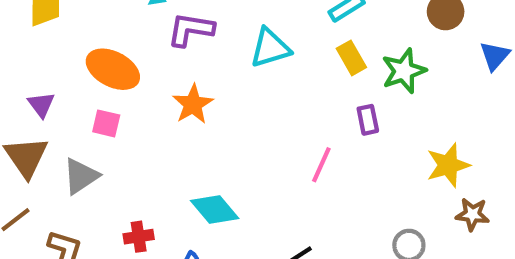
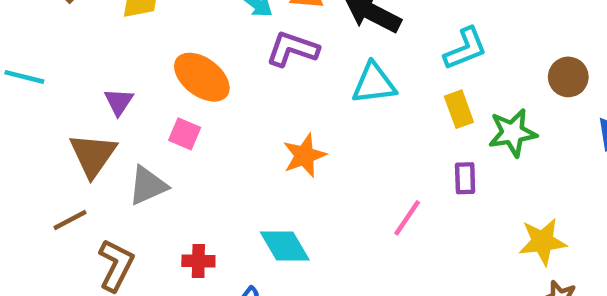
orange star: (193, 104) -> (304, 155), moved

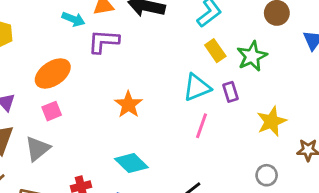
orange ellipse: (202, 77) -> (53, 73), turned -56
cyan triangle: (374, 83) -> (197, 87), moved
pink square: (185, 134) -> (52, 111), turned -30
yellow star: (543, 242) -> (271, 121), moved

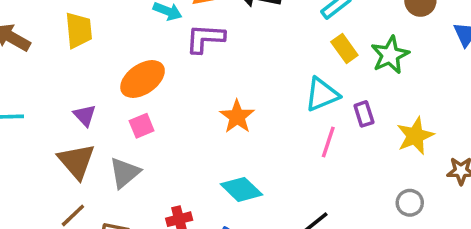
purple rectangle: (230, 92) -> (364, 114), moved

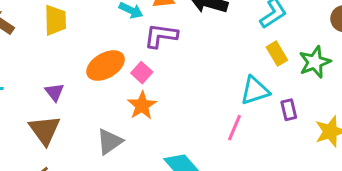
orange star: (237, 117) -> (142, 105), moved
pink square: (142, 126) -> (142, 73), moved, turned -30
pink line: (328, 142) -> (234, 128), moved
gray triangle: (125, 173) -> (109, 142), moved

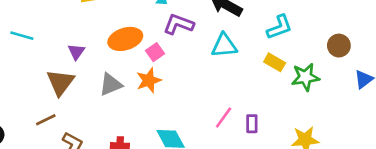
yellow rectangle: (277, 54) -> (275, 62), turned -42
cyan triangle: (255, 91) -> (224, 46), moved
purple rectangle: (289, 110) -> (252, 124), moved
gray triangle: (109, 142) -> (111, 84), moved

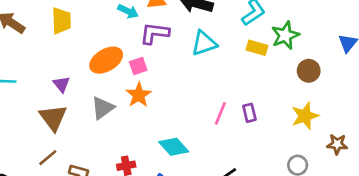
brown circle: (339, 46) -> (309, 71), moved
pink square: (155, 52) -> (138, 66), turned 30
green star: (305, 77) -> (285, 35), moved

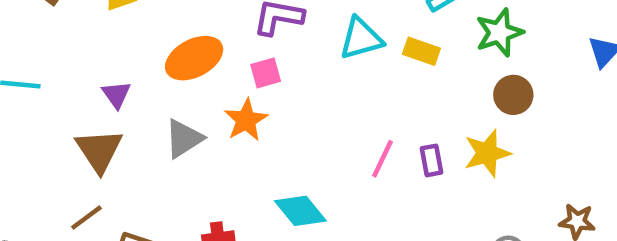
yellow rectangle: (257, 48) -> (421, 51), moved
pink square: (138, 66) -> (266, 73), moved
brown circle: (309, 71) -> (513, 95), moved
yellow star: (305, 116) -> (487, 153), moved

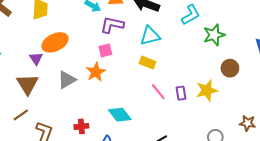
yellow rectangle: (421, 51) -> (148, 63), moved
orange ellipse: (194, 58) -> (55, 42), moved
brown circle: (513, 95) -> (230, 68), moved
pink line: (382, 159) -> (158, 92), turned -66

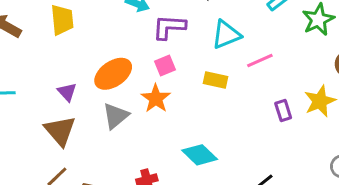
orange ellipse: (55, 42) -> (113, 74), moved
yellow rectangle: (148, 63) -> (216, 80), moved
pink line: (158, 92) -> (260, 61), moved, turned -66

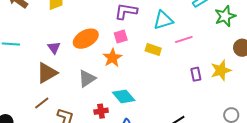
gray triangle: (116, 116) -> (87, 79), moved
brown triangle: (60, 131) -> (47, 73), turned 35
cyan diamond: (200, 155) -> (124, 96), moved

